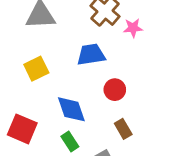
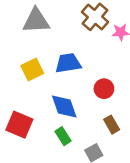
blue trapezoid: (91, 55) -> (68, 63), moved

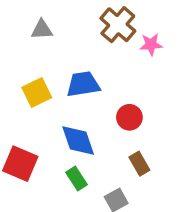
gray triangle: (36, 21) -> (42, 30), size x0.6

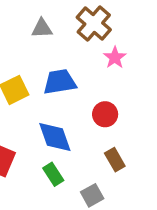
gray triangle: (42, 30) -> (42, 28), moved
pink star: (151, 45) -> (115, 58), moved, turned -30

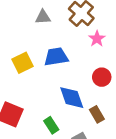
red circle: (105, 114) -> (102, 77), moved
blue diamond: (55, 137) -> (72, 98), moved

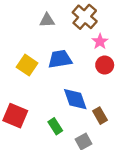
yellow square: (22, 63) -> (27, 65), turned -30
red circle: (102, 77) -> (105, 65), moved

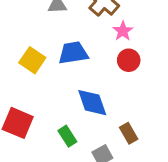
brown rectangle: (100, 116) -> (129, 133), moved

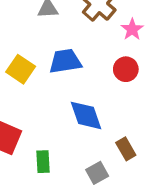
pink star: (123, 31) -> (132, 29), moved
green rectangle: (67, 136) -> (43, 162), moved, turned 30

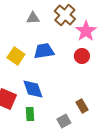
pink star: (132, 29) -> (86, 31), size x1.5
blue diamond: (86, 115) -> (33, 89), moved

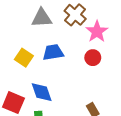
gray triangle: (33, 18) -> (42, 18), size x1.5

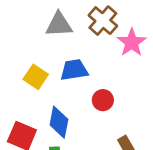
red circle: (93, 58) -> (103, 100), moved
blue diamond: (42, 92) -> (59, 122), turned 30

